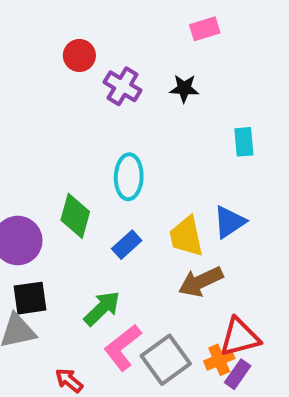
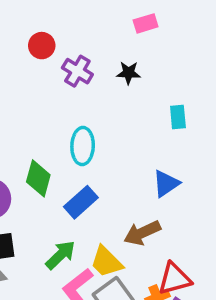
yellow trapezoid: (186, 236) -> (106, 262), moved, turned -33
blue rectangle: (127, 245) -> (81, 202), size x1.4

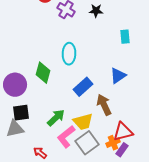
blue rectangle: (81, 202) -> (83, 87), moved
brown arrow: (142, 233) -> (104, 105), turned 90
yellow trapezoid: (106, 262) -> (83, 122), turned -60

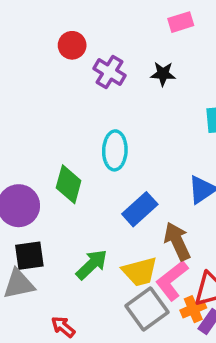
pink L-shape: (66, 137) -> (172, 281), moved

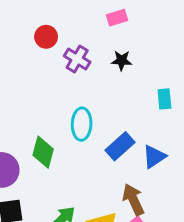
pink rectangle: (181, 22) -> (117, 18), moved
blue rectangle: (140, 209) -> (120, 146), moved

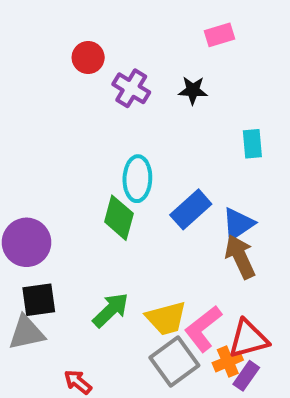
pink rectangle: (117, 18) -> (220, 35), moved
green diamond: (43, 152) -> (119, 218), moved
brown arrow: (133, 200) -> (240, 257), moved

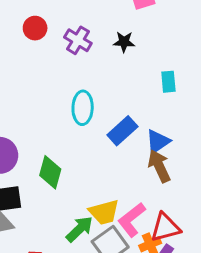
red circle: (88, 58) -> (35, 28), moved
green diamond: (119, 218) -> (50, 172), moved
green arrow: (111, 310) -> (80, 229), moved

